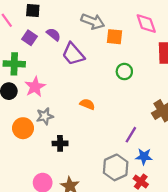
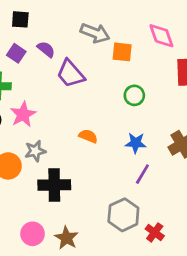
black cross: (60, 143) -> (54, 185), size x1.6
blue star: (144, 157) -> (136, 143), moved

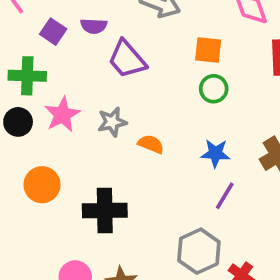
purple semicircle: (46, 49) -> (94, 26), turned 144
orange square: (122, 52) -> (208, 50), moved
gray star: (35, 151) -> (112, 122), moved

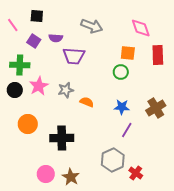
orange square: (208, 50) -> (128, 53), moved
purple trapezoid: (127, 59) -> (74, 56), turned -45

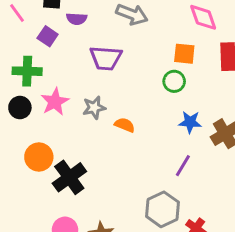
purple semicircle: (56, 38) -> (77, 19), moved
blue star: (122, 107) -> (190, 122), moved
black cross: (62, 138) -> (69, 177), moved, turned -35

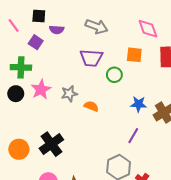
purple trapezoid: (106, 58) -> (91, 58), moved
green circle: (174, 81) -> (114, 75), moved
orange circle: (39, 157) -> (19, 149), moved

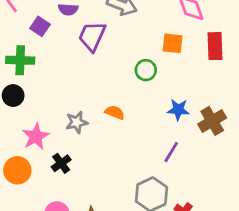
purple trapezoid: (91, 58) -> (92, 36), moved, turned 110
pink star: (41, 89) -> (36, 136), moved
gray star: (69, 94) -> (77, 122), moved
black cross: (51, 144) -> (61, 163), size x0.6

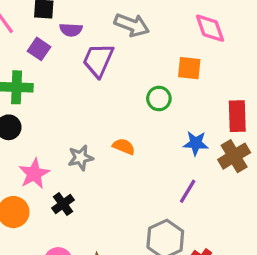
red rectangle: (215, 46) -> (237, 116), moved

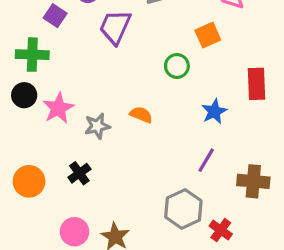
orange square: (189, 68) -> (208, 35), turned -30
blue star: (196, 143) -> (214, 111), turned -30
brown cross: (234, 156) -> (253, 181), moved, turned 36
pink star: (34, 174) -> (58, 108), moved

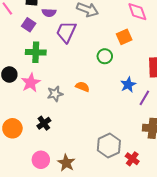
green cross: (32, 55) -> (36, 52), moved
purple line: (206, 160) -> (144, 98), moved

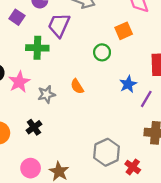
green cross: (36, 52) -> (37, 48), moved
orange semicircle: (82, 87) -> (77, 86), turned -144

